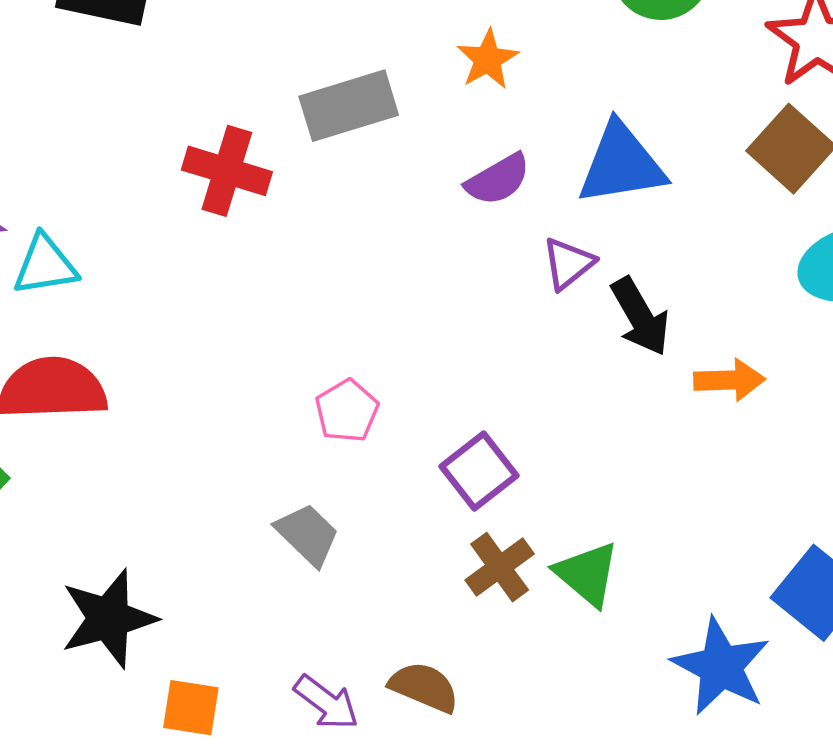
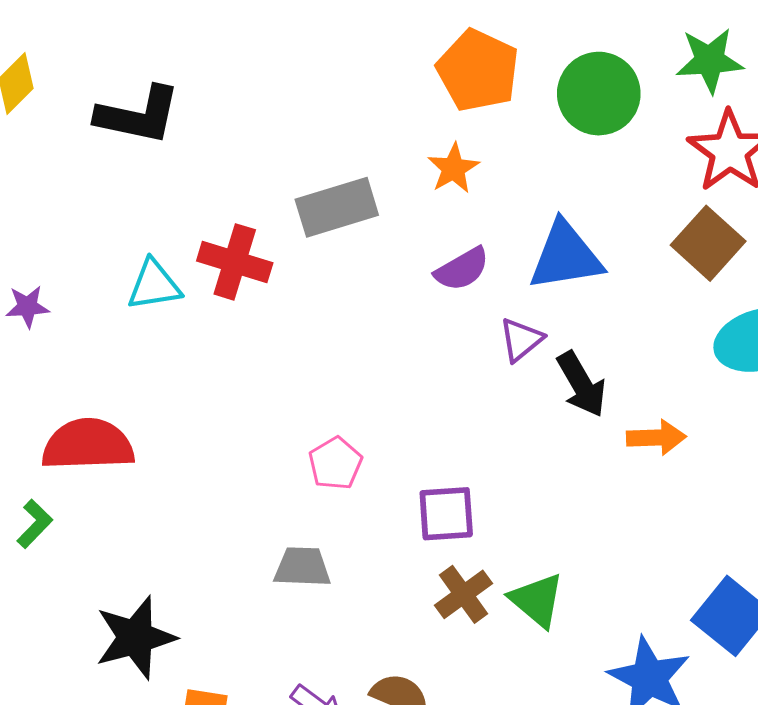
cyan triangle: (45, 265) -> (154, 285), moved
purple square: (479, 471) -> (446, 514), turned 34
gray trapezoid: (308, 534) -> (302, 567), turned -42

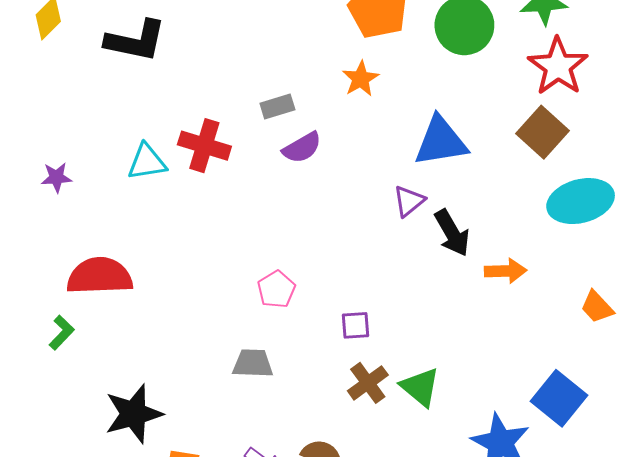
gray rectangle: (337, 207) -> (277, 107), size x0.6
purple semicircle: (462, 269) -> (302, 148), moved
purple square: (446, 514) -> (356, 325), size x0.7

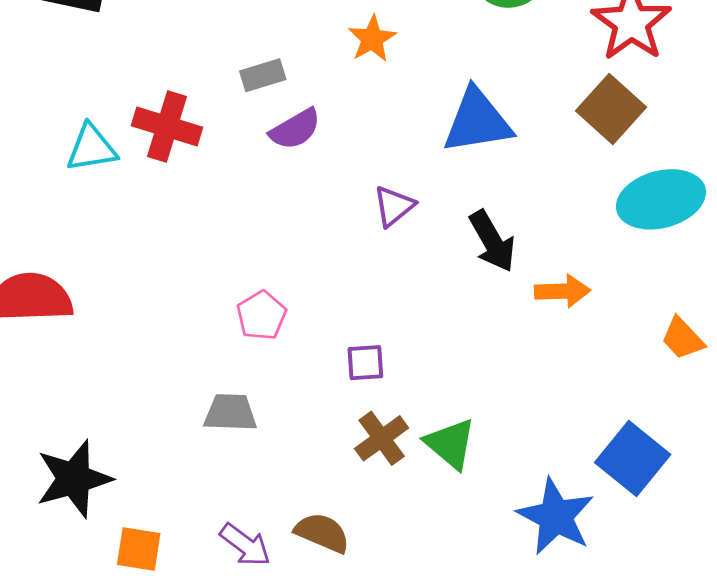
purple triangle: (409, 201) -> (394, 206), moved

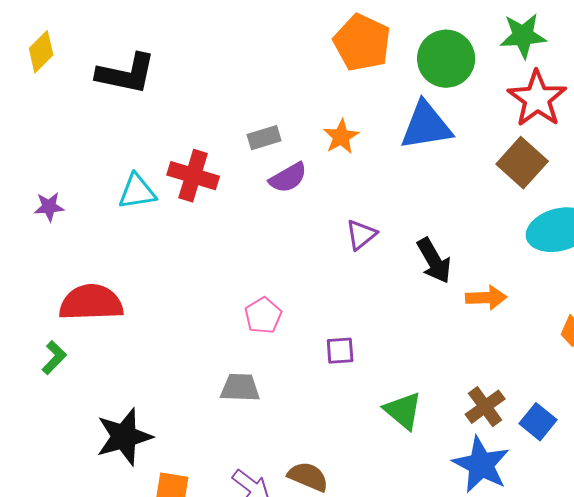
orange star: (372, 39) -> (341, 137), moved
blue triangle: (477, 121) -> (426, 126), moved
brown cross: (382, 438) -> (485, 407), moved
blue square: (633, 458) -> (538, 422), size x0.7

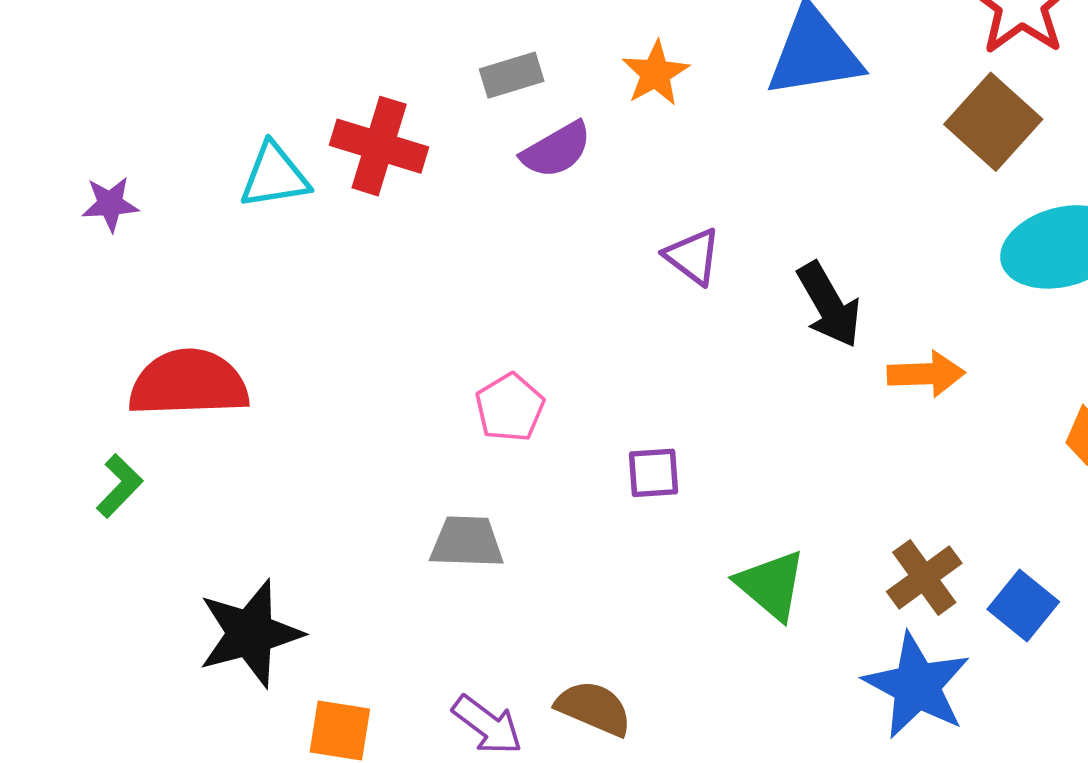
purple triangle: (361, 235) -> (693, 256), turned -44

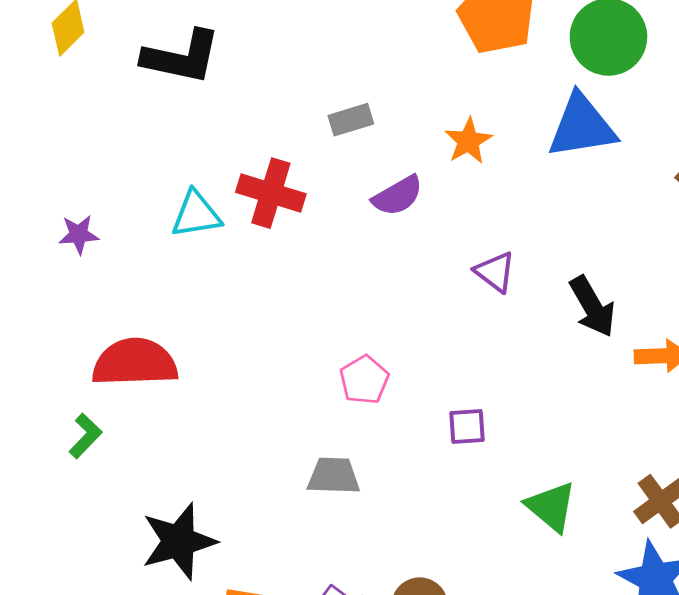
gray rectangle: (512, 75) -> (351, 120), moved

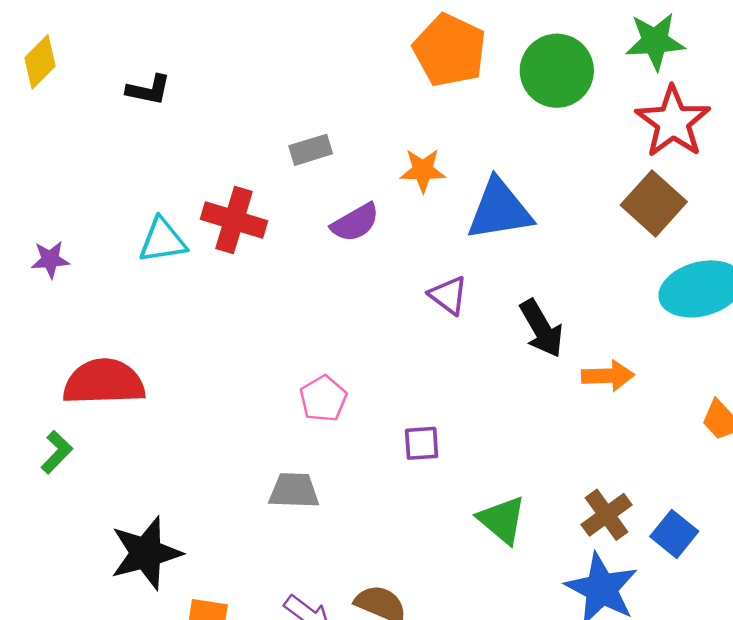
black L-shape: (181, 57) -> (148, 90), size x0.6
blue triangle: (582, 126) -> (499, 210), moved
orange star: (468, 141) -> (423, 170), turned 30

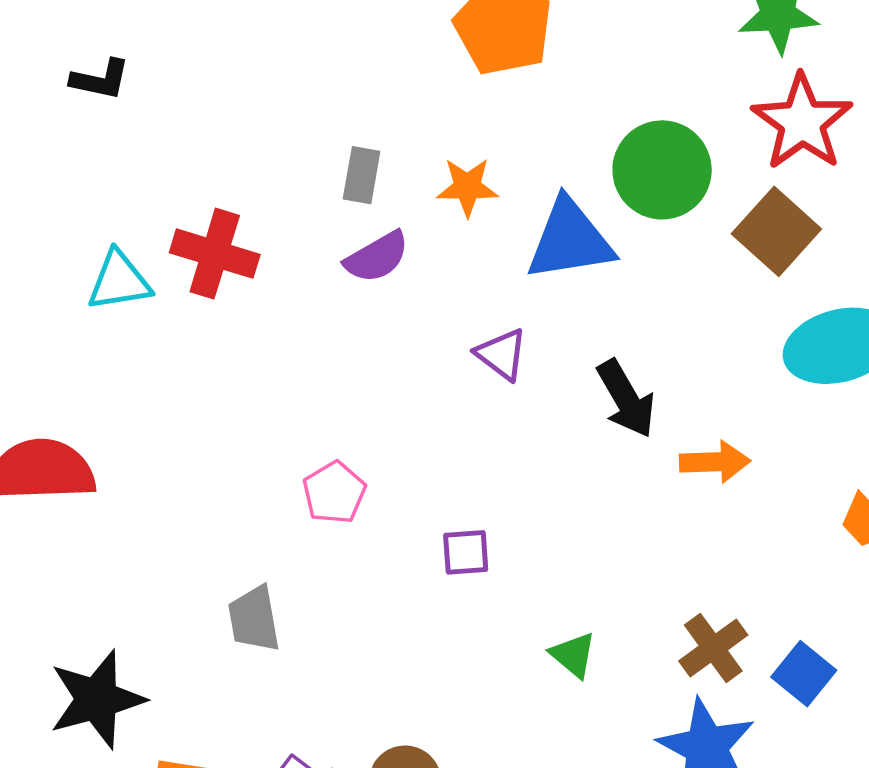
green circle: (557, 71) -> (662, 170), moved
gray rectangle: (311, 150) -> (362, 175), moved, turned -63
gray trapezoid: (294, 491) -> (254, 619), moved, turned -102
green triangle: (502, 520) -> (573, 655), size x0.7

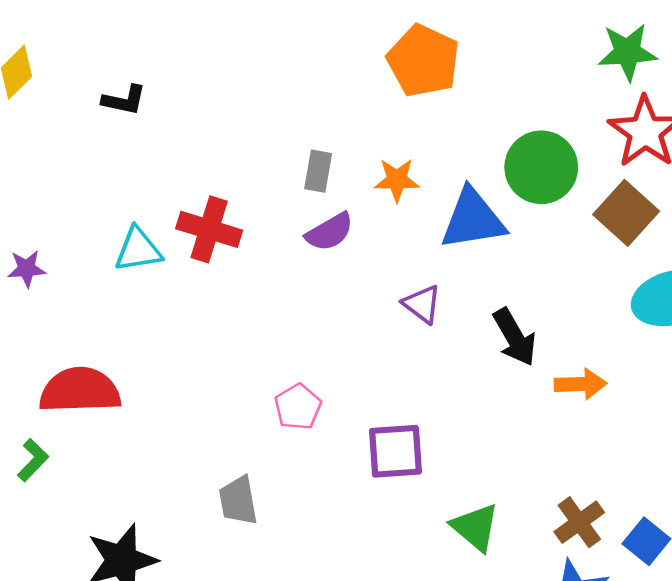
purple square: (466, 552) -> (395, 451), size x1.6
green triangle: (573, 655) -> (475, 527), size x1.4

